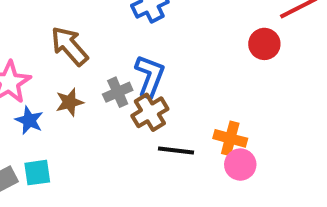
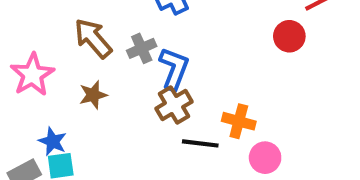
gray cross: (118, 92) -> (142, 48), moved
blue star: (29, 120) -> (53, 141), moved
orange cross: (230, 138) -> (239, 121), moved

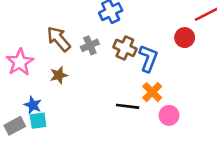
blue L-shape: (174, 69) -> (148, 58), moved
brown cross: (174, 105) -> (125, 48), moved, turned -35
orange cross: (239, 121) -> (152, 92), turned 30

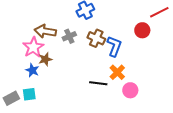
brown arrow: (59, 39) -> (45, 31), turned -40
pink star: (20, 62) -> (33, 47), moved
blue star: (33, 105) -> (32, 70), moved

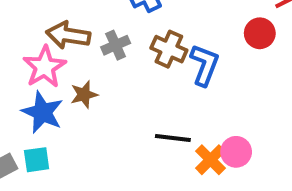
brown star: (45, 59) -> (84, 95), moved
blue star: (32, 70) -> (42, 112), size x1.5
orange cross: (117, 72) -> (210, 160), moved

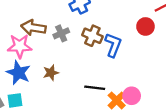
pink star: (44, 67) -> (20, 46), turned 30
brown star: (84, 95) -> (51, 73), moved

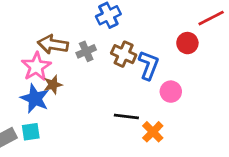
pink star: (20, 46) -> (36, 67), turned -30
brown star: (51, 73) -> (53, 85), moved
pink circle: (132, 96) -> (171, 92), moved

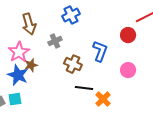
brown arrow: (53, 44) -> (29, 24), moved, turned -115
brown cross: (124, 54) -> (73, 64), moved
pink circle: (171, 92) -> (128, 70), moved

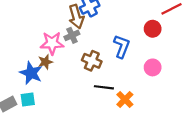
brown arrow: (29, 24) -> (76, 17), moved
pink star: (19, 52) -> (52, 43), moved, turned 30

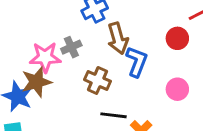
brown arrow: (76, 17) -> (118, 38), moved
brown star: (45, 62) -> (36, 82), size x1.5

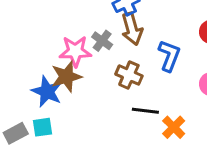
brown arrow: (118, 38) -> (132, 29), moved
gray cross: (71, 47) -> (102, 41), turned -30

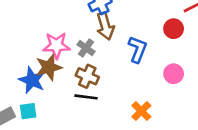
gray cross: (102, 41) -> (86, 48), moved
brown cross: (129, 75) -> (87, 76), moved
black line: (145, 111) -> (86, 97), moved

